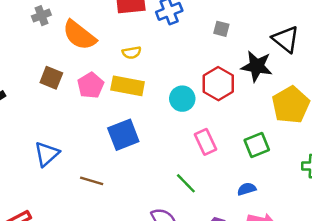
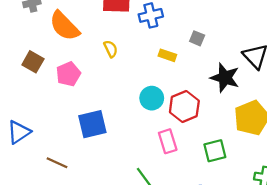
yellow semicircle: (132, 53) -> (111, 49), turned -114
red hexagon: (218, 84) -> (184, 106), moved
yellow rectangle: (128, 86) -> (167, 55), moved, size x0.6

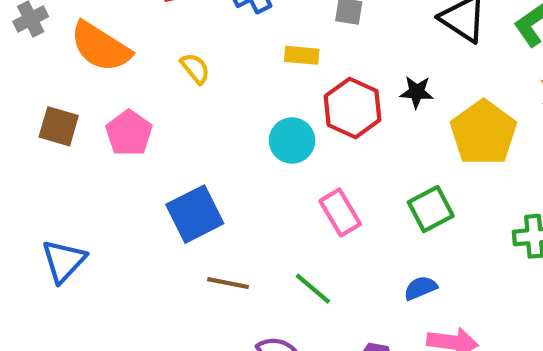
black star: (225, 78) -> (417, 92), moved, size x0.6
red hexagon: (184, 106) -> (353, 108), moved
brown line: (57, 163) -> (228, 283), moved

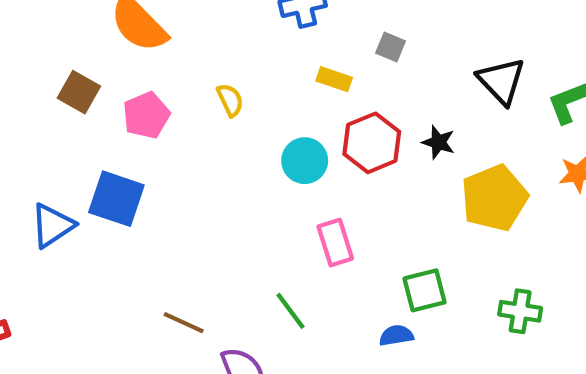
yellow semicircle: (195, 68) -> (230, 100), moved
green square: (431, 209) -> (425, 290), moved
blue square: (195, 214) -> (116, 199), moved, turned 32
brown line: (228, 283) -> (184, 323), moved

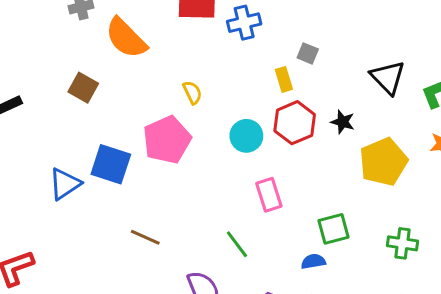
yellow rectangle: (334, 79) -> (284, 79), moved, turned 55
pink pentagon: (146, 115) -> (167, 140), moved, size x1.4
brown line: (184, 323) -> (145, 237), moved

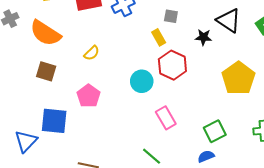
brown square: (83, 88) -> (46, 71), moved
yellow semicircle: (192, 93) -> (92, 53), moved, turned 84
black star: (343, 122) -> (203, 37), moved
pink pentagon: (167, 140) -> (88, 96), size x0.7

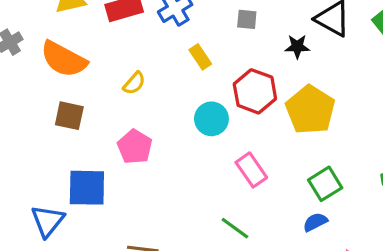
yellow rectangle: (159, 37) -> (200, 57), moved
yellow pentagon: (238, 78) -> (310, 110), moved

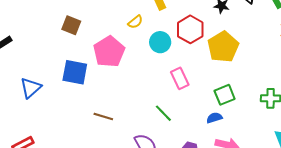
yellow semicircle: (134, 83) -> (135, 22), moved
pink pentagon: (135, 147) -> (109, 52), size x1.4
blue triangle: (48, 221) -> (31, 88), moved

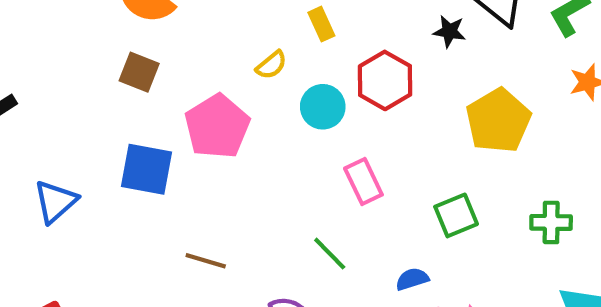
yellow pentagon: (223, 47) -> (498, 121), moved
blue semicircle: (214, 118) -> (412, 279), moved

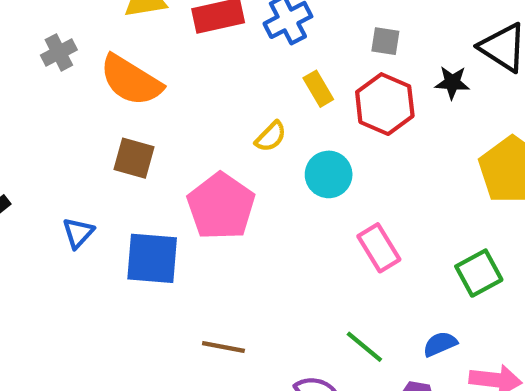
red hexagon: (385, 80) -> (385, 104), moved
blue triangle: (55, 202) -> (78, 233), moved, size x0.7
green line: (330, 254) -> (364, 347), moved

